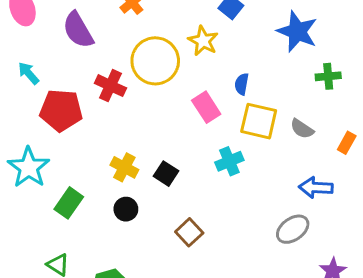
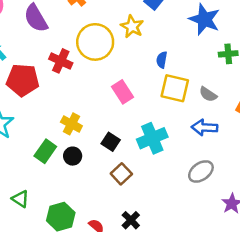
pink rectangle: (206, 107) -> (123, 92), moved
cyan cross: (229, 161) -> (152, 138), moved, size x1.4
black square: (166, 174) -> (111, 142), moved
blue arrow: (316, 188) -> (204, 128), moved
green rectangle: (69, 203) -> (45, 151), moved

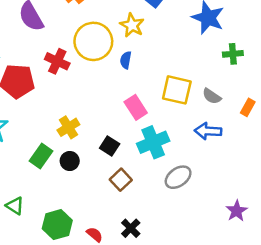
blue semicircle: (162, 60) -> (126, 60), moved
pink rectangle: (123, 92) -> (136, 107), moved
yellow cross: (71, 124) -> (68, 127), turned 30
gray ellipse: (201, 171) -> (178, 177), moved

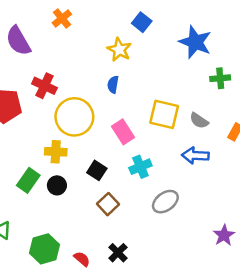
yellow circle: (93, 41) -> (74, 117), moved
yellow cross: (68, 127) -> (56, 152), turned 35
cyan cross: (153, 142) -> (140, 167), size x0.7

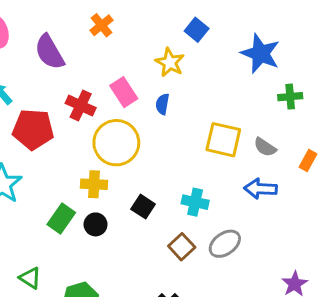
pink rectangle: (123, 132) -> (124, 92), moved
cyan cross: (140, 167) -> (195, 202), turned 35
brown square: (108, 204) -> (182, 247), moved

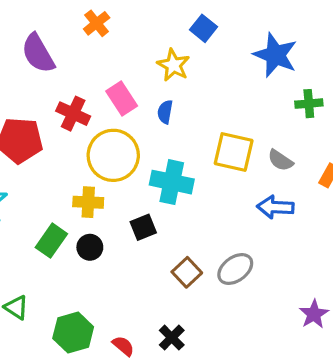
cyan cross: (195, 202) -> (172, 182), moved, size x1.4
black square: (143, 207) -> (143, 227), turned 35

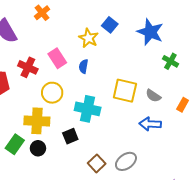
blue square: (204, 28) -> (110, 25), moved
green cross: (309, 104) -> (170, 61), turned 35
yellow circle: (113, 155) -> (52, 93), size x0.7
yellow cross: (88, 202) -> (37, 121), size x1.4

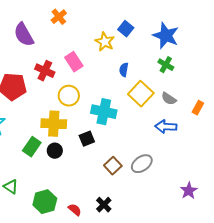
green cross: (170, 61) -> (166, 65), moved
blue semicircle: (83, 66) -> (124, 70), moved
yellow square: (125, 91) -> (141, 94), turned 30

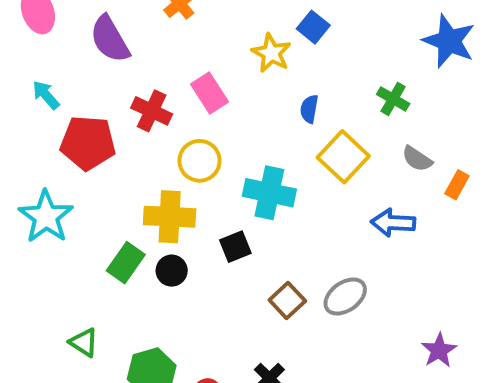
blue star: (166, 36) -> (449, 41), moved
gray semicircle: (169, 99) -> (417, 159), moved

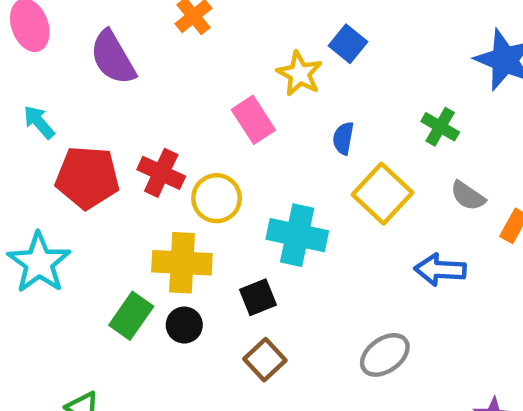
pink rectangle: (210, 93) -> (253, 120), moved
red cross: (152, 111) -> (161, 173), moved
brown square: (287, 300) -> (265, 360), moved

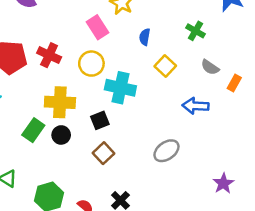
yellow square: (383, 194) -> (165, 66), size x0.7
yellow circle: (217, 198) -> (91, 64), moved

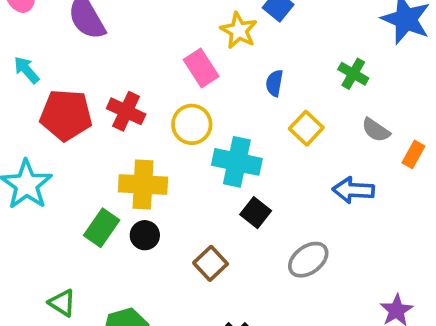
black square: (100, 120) -> (256, 213), moved, turned -30

